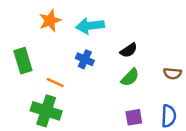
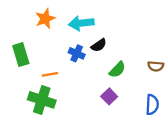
black semicircle: (129, 50) -> (99, 45), moved
orange line: (55, 83) -> (50, 74), turned -35
purple square: (134, 117) -> (109, 96), moved, turned -35

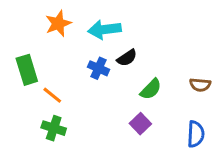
orange line: (50, 74) -> (52, 95), moved, turned 49
green cross: (42, 100) -> (54, 128), size x0.7

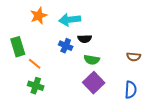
black semicircle: (127, 58) -> (85, 39), turned 32
green semicircle: (151, 89) -> (92, 60), moved, turned 56
purple square: (140, 124) -> (94, 83), size x1.5

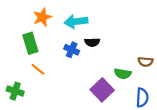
green rectangle: (18, 47) -> (30, 43), moved
green semicircle: (92, 60) -> (123, 74), moved
green cross: (36, 86) -> (15, 91), moved

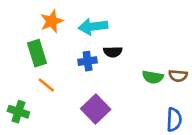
blue cross: (72, 50) -> (88, 61), turned -32
green semicircle: (123, 74) -> (153, 77), moved
purple square: (102, 90) -> (96, 109), moved

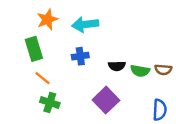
black semicircle: (113, 52) -> (117, 66), moved
purple square: (96, 109) -> (106, 100), moved
green cross: (18, 112) -> (50, 103), moved

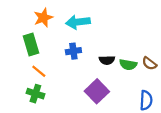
brown semicircle: (163, 70) -> (149, 63), turned 32
green cross: (50, 103) -> (35, 94), moved

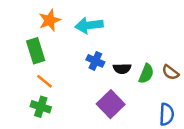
blue cross: (73, 51) -> (95, 61), moved, turned 32
green semicircle: (128, 65) -> (146, 74), turned -78

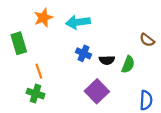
green rectangle: (36, 51) -> (19, 43), moved
brown semicircle: (170, 72) -> (147, 40), moved
orange line: (45, 81) -> (39, 71), turned 32

